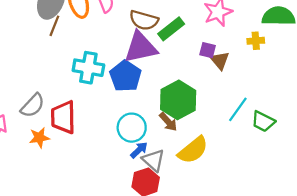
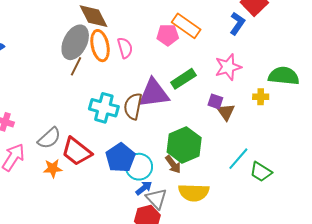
brown semicircle: (144, 20) -> (133, 106), moved, turned 80
blue pentagon: (125, 76) -> (120, 158), moved
red trapezoid: (63, 117) -> (77, 152), turned -56
yellow semicircle: (193, 150) -> (194, 192), turned 36

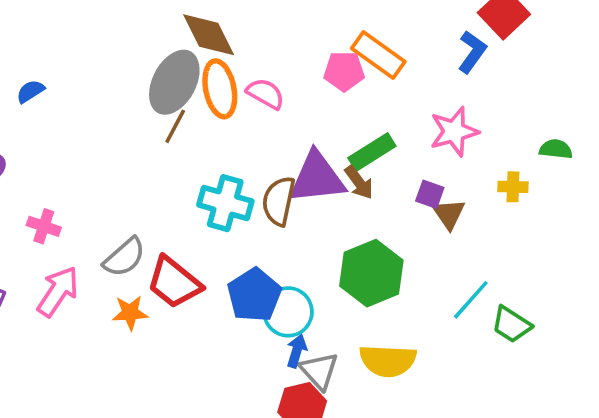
pink semicircle: (125, 48) -> (265, 94), turned -45
green semicircle: (284, 76) -> (556, 149), size x0.6
brown arrow: (173, 164) -> (359, 182), moved
blue arrow: (144, 188) -> (297, 351), turned -36

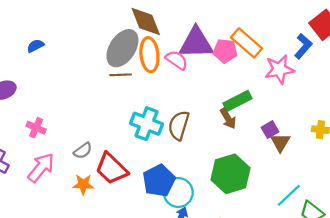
brown line: (175, 126) -> (121, 75), turned 55
pink star: (454, 132) -> (279, 69), moved
purple triangle: (317, 178) -> (196, 43), moved
purple square: (430, 194) -> (270, 130), turned 35
gray semicircle: (124, 257) -> (83, 151), size x0.7

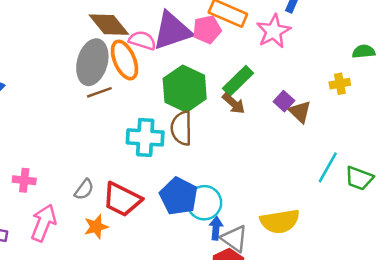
pink semicircle: (177, 60) -> (142, 40), moved
green hexagon: (231, 174) -> (185, 89), moved

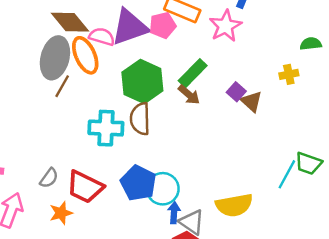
brown line: (99, 92) -> (62, 86), turned -40
cyan line: (328, 167) -> (287, 174), moved

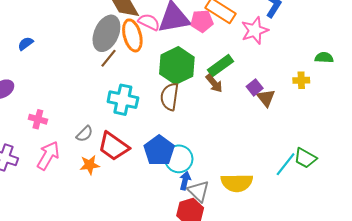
cyan cross: (106, 128) -> (123, 100), moved

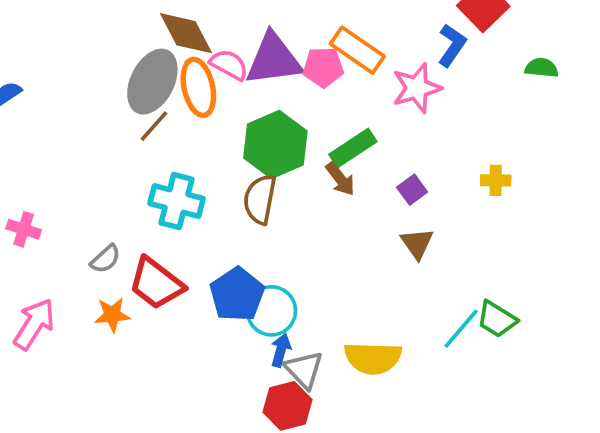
green semicircle: (324, 58) -> (542, 68), moved
brown triangle: (266, 98) -> (417, 243), moved
pink arrow: (48, 156) -> (34, 324), moved

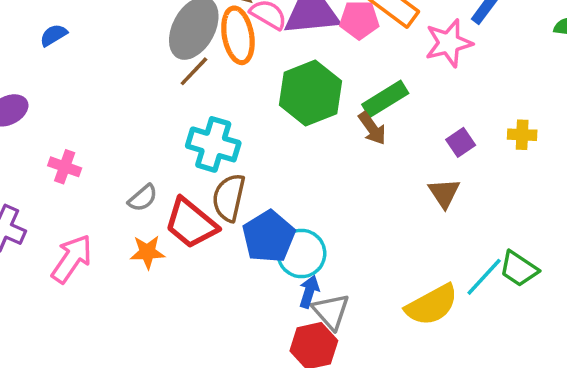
purple square: (412, 190) -> (461, 142), moved
brown semicircle: (260, 199) -> (229, 198), moved
yellow semicircle: (373, 358) -> (432, 305), moved, turned -32

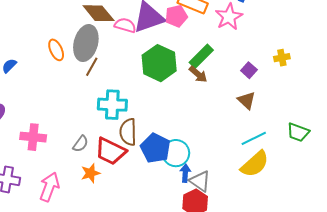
orange ellipse: (238, 35) -> (56, 50), moved, size x0.7
pink cross: (65, 167) -> (33, 137), size x1.4
cyan line: (484, 277) -> (254, 138), moved, turned 35

